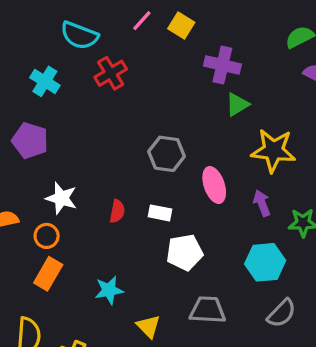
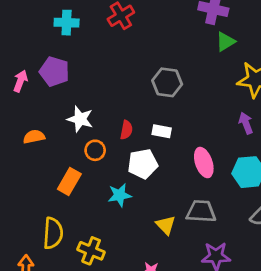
cyan cross: (45, 81) -> (67, 23), turned -30
pink ellipse: (214, 185) -> (204, 163), moved
orange circle: (47, 236) -> (95, 150), moved
white pentagon: (185, 252) -> (143, 164), moved
yellow triangle: (148, 326) -> (166, 225), moved

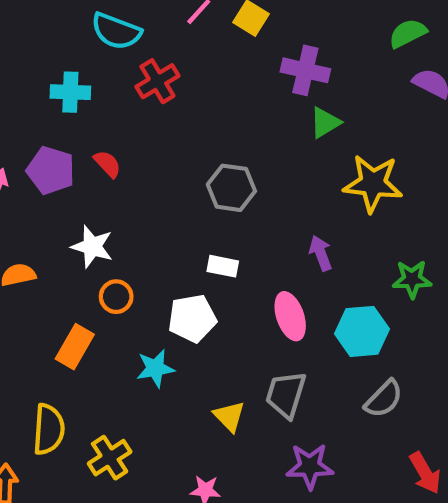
purple arrow: (246, 123) -> (321, 253), moved
red semicircle: (126, 130) -> (107, 164), moved, turned -54
gray trapezoid: (201, 211) -> (286, 395), turned -76
yellow cross: (91, 251) -> (110, 458), turned 35

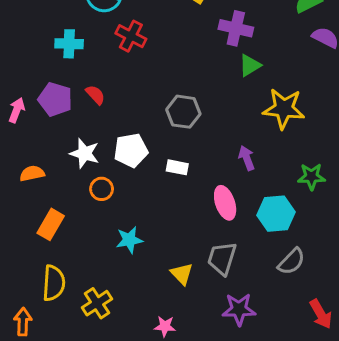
red cross: (157, 81) -> (131, 36), turned -32
white pentagon: (192, 318) -> (131, 150), moved
orange rectangle: (75, 347) -> (51, 224), moved

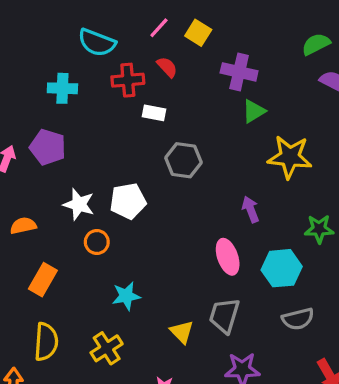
red cross: (131, 36) -> (128, 80), turned -32
red semicircle: (95, 95) -> (167, 67), moved
white rectangle: (177, 167) -> (154, 113), moved
gray semicircle: (291, 261) -> (298, 319), turned 32
yellow cross: (97, 303) -> (107, 348), moved

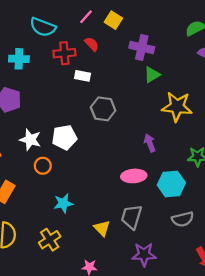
pink ellipse: (228, 257) -> (134, 176), turned -75

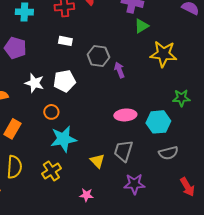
white rectangle: (83, 76) -> (65, 41), moved
purple arrow: (150, 143) -> (119, 70), moved
orange circle: (43, 166) -> (51, 112), moved
cyan star: (63, 203) -> (63, 139), size x1.5

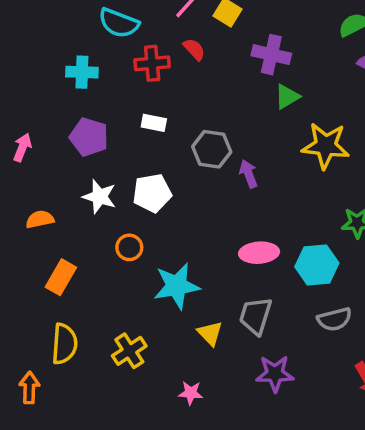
purple pentagon: (15, 48) -> (89, 137), moved
cyan star: (63, 139) -> (177, 286), moved

